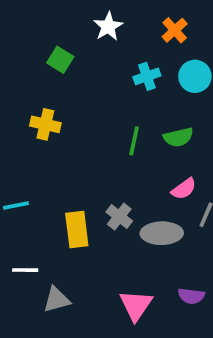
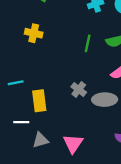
yellow rectangle: (77, 229) -> (39, 101), moved
pink triangle: (136, 305) -> (73, 143), moved

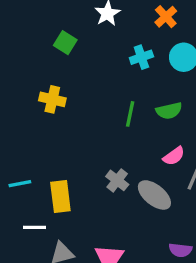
cyan line: (16, 83) -> (20, 184), moved
gray ellipse: (105, 100) -> (154, 195), turned 40

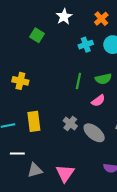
yellow cross: (52, 99) -> (20, 81), moved
pink semicircle: (174, 156) -> (98, 101), moved
yellow rectangle: (60, 197) -> (34, 121), moved

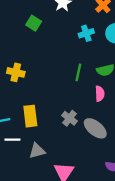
pink semicircle: (98, 101) -> (100, 94), turned -56
white line: (17, 154) -> (12, 140), moved
gray triangle: (35, 170) -> (37, 151), moved

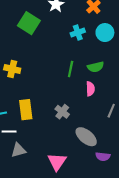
green square: (34, 23) -> (29, 23), size x1.5
gray ellipse: (95, 128) -> (86, 137), moved
gray triangle: (37, 151) -> (18, 150), moved

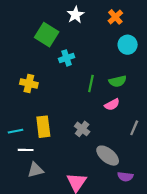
cyan cross: (78, 33) -> (67, 58), moved
pink semicircle: (90, 89) -> (112, 105), turned 64

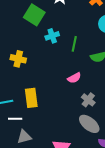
green line: (91, 83) -> (74, 44), moved
pink semicircle: (112, 105) -> (74, 78), moved
gray cross: (82, 129) -> (88, 100), moved

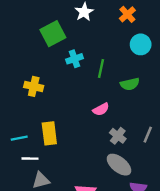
green square: (34, 15) -> (53, 34), turned 30

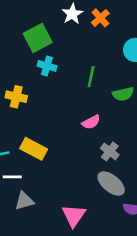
orange cross: (127, 14) -> (100, 18), moved
cyan cross: (75, 59) -> (47, 66), moved, turned 35
yellow rectangle: (49, 133) -> (34, 149), turned -55

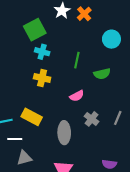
yellow cross: (16, 97) -> (42, 78), moved
gray ellipse: (111, 184) -> (64, 133), moved, turned 50

